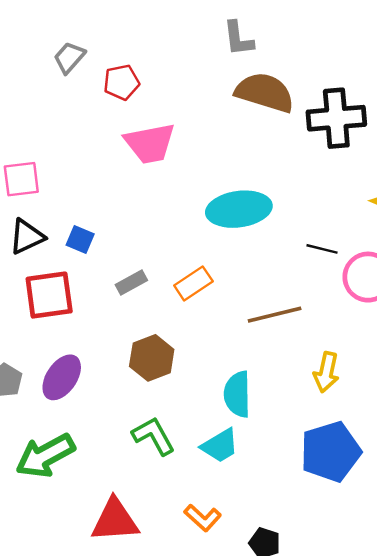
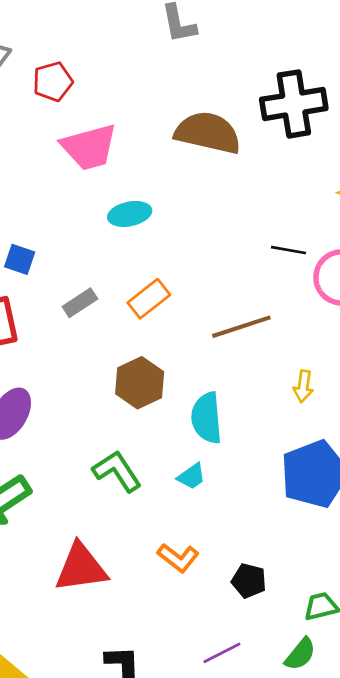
brown semicircle: (265, 92) -> (208, 133), moved
cyan ellipse: (239, 209) -> (130, 214), moved, size x0.6
brown hexagon: (152, 358) -> (140, 383), moved
yellow arrow: (326, 372) -> (303, 386), size x0.7
cyan trapezoid: (220, 446) -> (191, 476), size x0.7

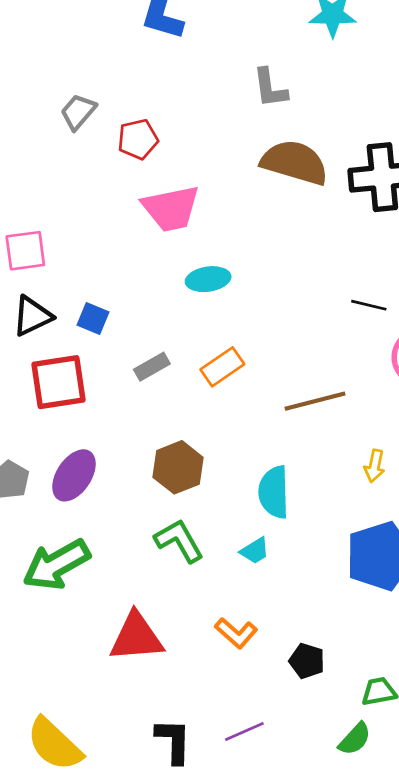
brown semicircle: (208, 133) -> (295, 162), moved
black line: (289, 250) -> (369, 305), moved
brown hexagon: (140, 383) -> (178, 467), moved
purple line: (222, 653) -> (244, 732), moved

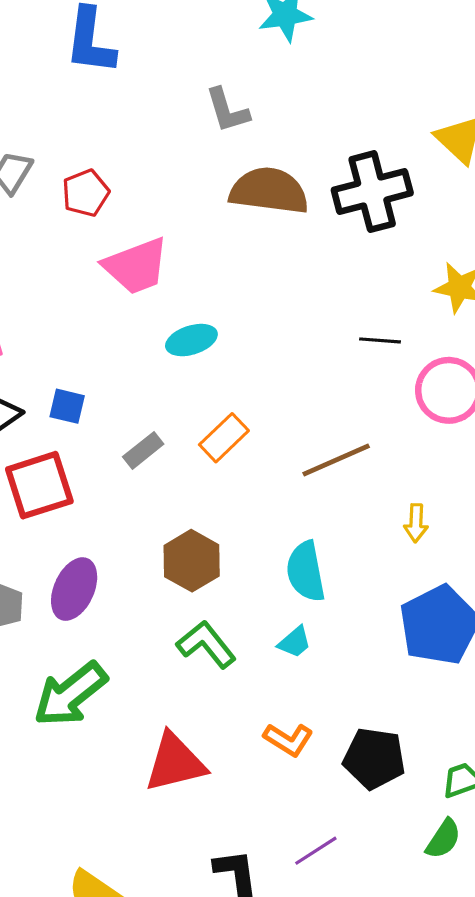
black pentagon: (307, 661) -> (374, 758), size x1.5

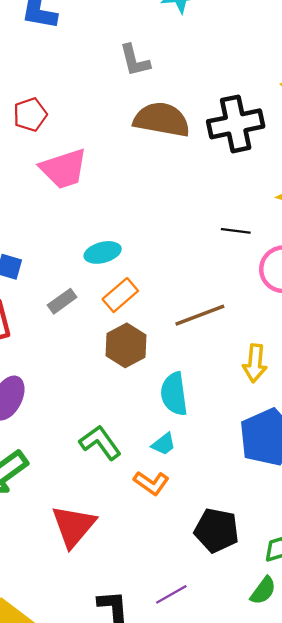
cyan ellipse: (191, 340) -> (103, 252), moved
yellow arrow: (416, 523) -> (255, 363), size x1.4
brown hexagon: (192, 561) -> (126, 345), moved
orange L-shape: (288, 740) -> (151, 483), moved
red triangle: (175, 762) -> (74, 526), turned -39

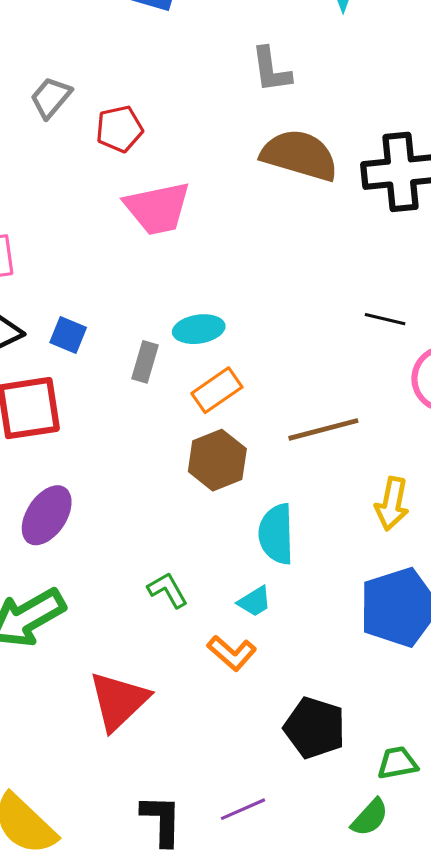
gray rectangle: (62, 301) -> (145, 362), moved, turned -44
green L-shape: (100, 443) -> (168, 590), size x0.7

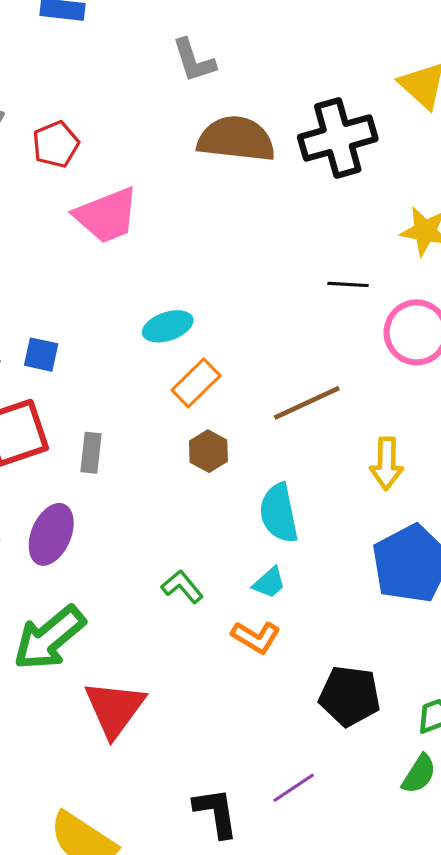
gray rectangle: (145, 362) -> (91, 453), moved
brown hexagon: (217, 460) -> (208, 451), size x0.7
red triangle: (119, 701) -> (114, 709), moved

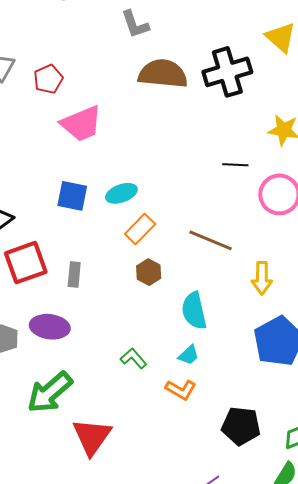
blue square: (41, 355) -> (72, 196), moved, size x1.4
brown line: (307, 403) -> (211, 240), turned 48
purple ellipse: (51, 534) -> (50, 327), turned 75

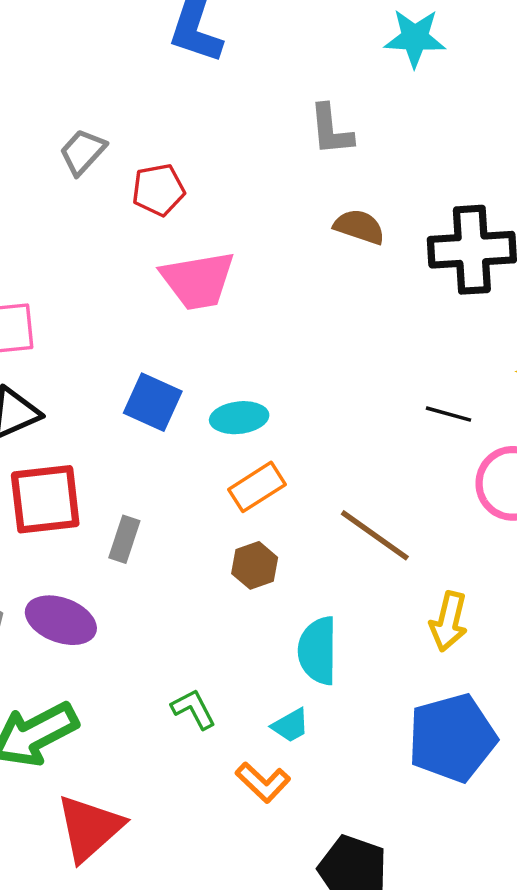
brown semicircle: (163, 74) -> (359, 227), size x0.6

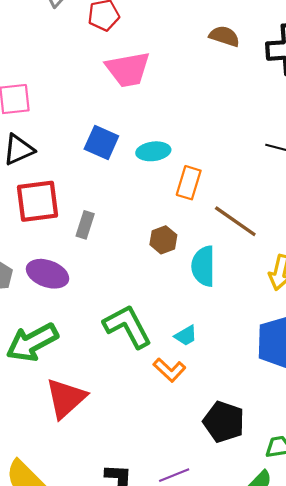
orange rectangle: (257, 487) -> (189, 183), moved, turned -40
cyan semicircle: (318, 651) -> (203, 266), moved
green L-shape: (193, 709) -> (127, 326), size x1.8

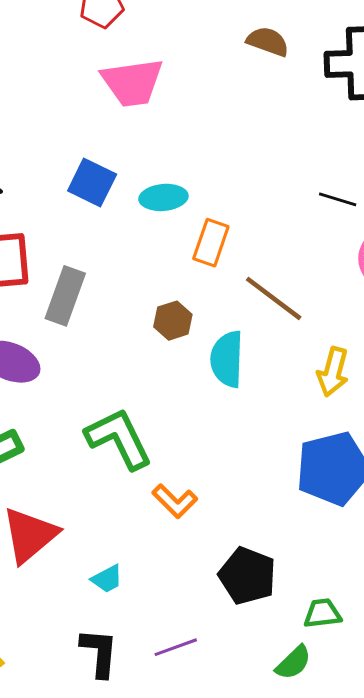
gray rectangle: (85, 225) -> (65, 296), size x1.5
cyan trapezoid: (186, 336) -> (107, 579), moved

